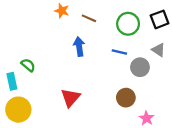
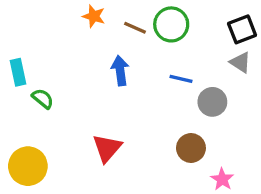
green circle: (128, 24) -> (171, 24), moved
gray triangle: (158, 50) -> (240, 62), moved
cyan rectangle: (12, 81) -> (18, 72), moved

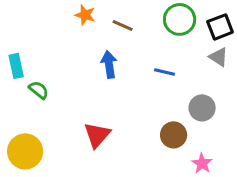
green circle: (171, 24) -> (180, 19), moved
gray circle: (212, 102) -> (202, 108), moved

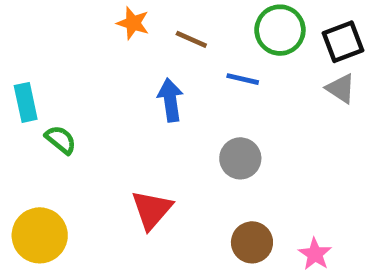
blue line: (165, 72) -> (243, 79), moved
gray circle: (202, 108) -> (240, 158), moved
brown circle: (174, 135) -> (252, 242), moved

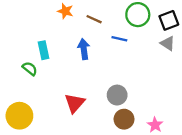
cyan rectangle: (26, 102) -> (44, 50), moved
gray circle: (240, 158) -> (117, 95), moved

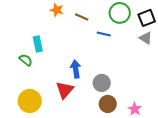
blue arrow: (84, 49) -> (76, 69), moved
yellow circle: (19, 116) -> (30, 101), moved

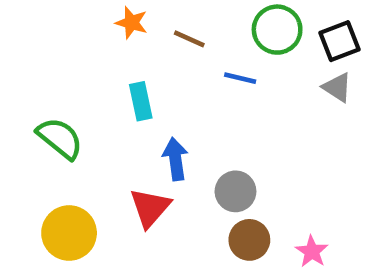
cyan rectangle: (38, 44) -> (141, 101), moved
green semicircle: (26, 60) -> (60, 138), size x1.5

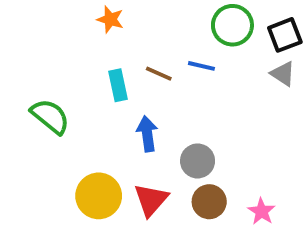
brown line: (189, 39) -> (159, 74), moved
red triangle: (150, 208) -> (151, 200), moved
yellow circle: (69, 233) -> (99, 196), moved

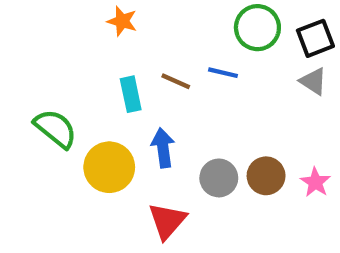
yellow circle: (99, 196) -> (109, 167), moved
brown circle: (209, 202) -> (266, 176), moved
pink star: (262, 211) -> (315, 182), moved

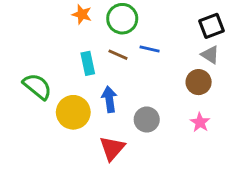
green circle: (257, 28) -> (122, 19), moved
brown circle: (266, 176) -> (199, 82), moved
pink star: (315, 182) -> (200, 122), moved

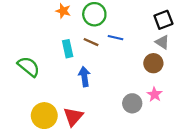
yellow circle: (73, 112) -> (44, 116), moved
gray circle: (147, 120) -> (132, 103), moved
red triangle: (112, 148) -> (73, 117), moved

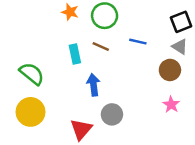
blue line: (116, 38) -> (138, 42), moved
gray circle: (132, 103) -> (112, 114), moved
yellow circle: (44, 116) -> (31, 112), moved

